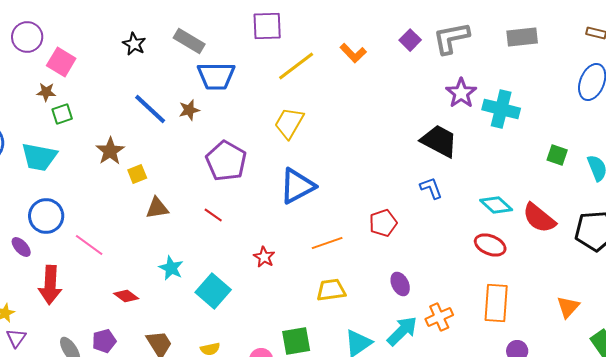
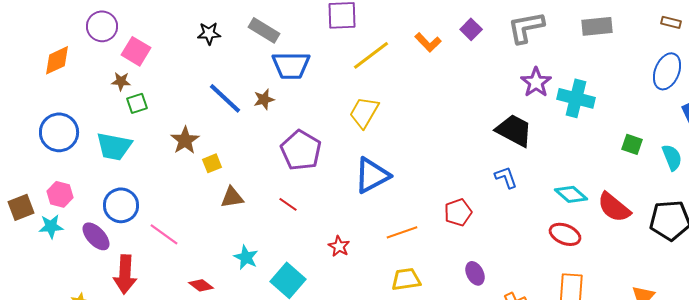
purple square: (410, 40) -> (471, 29), moved
black star: (134, 44) -> (209, 33), turned -30
purple ellipse: (21, 247) -> (96, 236), size x1.4

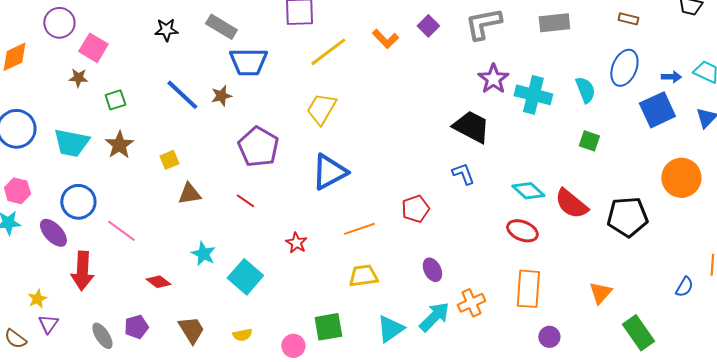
green square: (137, 103) -> (115, 100), moved
brown star: (185, 140) -> (119, 145), moved
cyan semicircle: (672, 157) -> (585, 90), moved

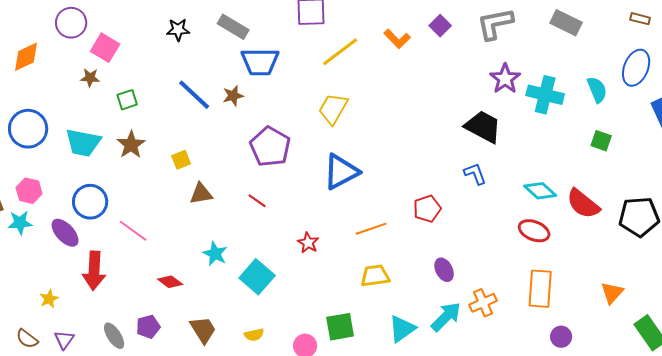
gray rectangle: (554, 23) -> (566, 23), turned 32
purple triangle: (48, 324) -> (64, 340), moved

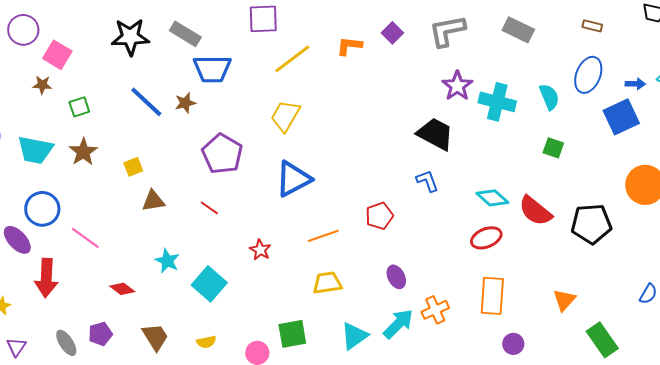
black star: (178, 30) -> (130, 37), size x1.6
orange L-shape: (397, 39) -> (349, 46), turned 140
red ellipse: (534, 231) -> (486, 238), turned -44

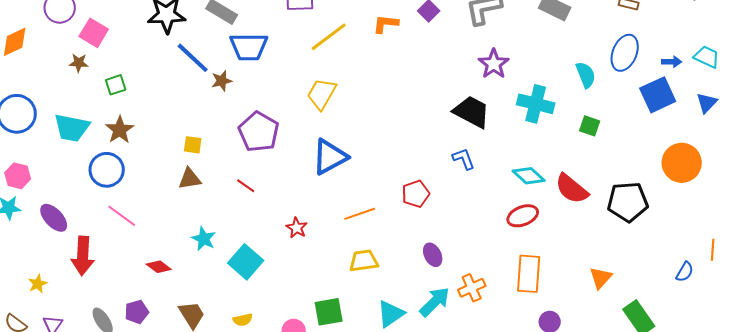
blue line: (146, 102) -> (193, 58), moved
cyan cross: (497, 102) -> (536, 104), moved
yellow square: (133, 167) -> (193, 145), moved, turned 30
blue circle: (42, 209) -> (107, 170), moved

